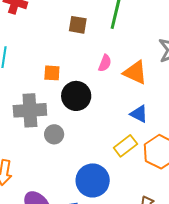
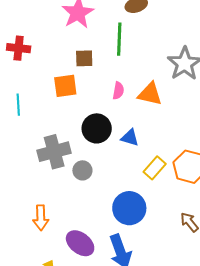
orange square: (52, 73) -> (65, 86), moved, size x1.4
blue triangle: (139, 114) -> (130, 138), moved

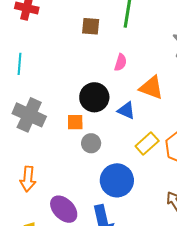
orange square: (65, 86) -> (75, 122), moved, size x0.7
orange triangle: (150, 94) -> (151, 88), moved
gray cross: (54, 152) -> (29, 115), moved, turned 32
gray circle: (82, 170) -> (91, 143), moved

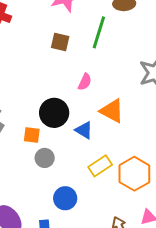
blue circle: (117, 180) -> (65, 198), size x0.7

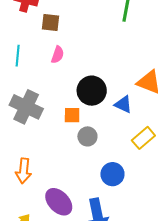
brown square: (60, 42) -> (50, 22), moved
pink semicircle: (85, 82) -> (58, 55), moved

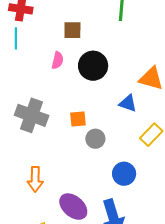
brown square: (50, 22) -> (72, 30), moved
cyan line: (18, 56) -> (16, 38), moved
black circle: (92, 91) -> (93, 66), moved

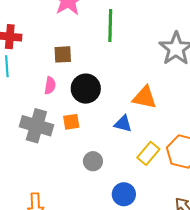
gray cross: (32, 115) -> (36, 126), moved
orange square: (78, 119) -> (71, 122), moved

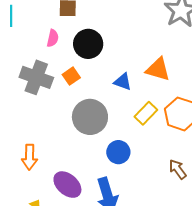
orange triangle: (145, 97) -> (158, 69), moved
orange square: (71, 122) -> (71, 76), turned -30
gray circle: (93, 161) -> (90, 117), size x1.8

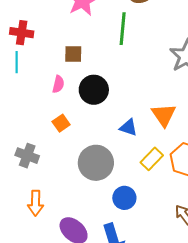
orange triangle: (158, 69) -> (164, 115), turned 40
orange square: (71, 76) -> (61, 123), moved
gray cross: (36, 77) -> (27, 156), moved, size x0.7

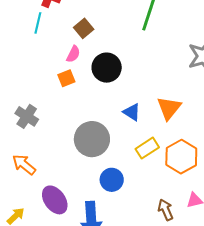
brown square: (73, 54) -> (84, 28), moved, turned 36
orange square: (61, 123) -> (66, 78), moved
orange arrow: (36, 203) -> (24, 165), turned 115

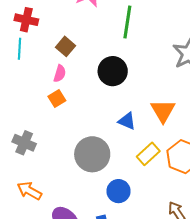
black circle: (107, 68) -> (113, 71), moved

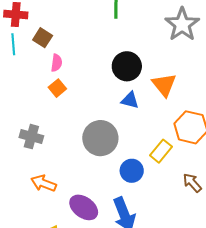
brown square: (65, 46) -> (43, 38), moved
black circle: (113, 71) -> (127, 66), moved
yellow rectangle: (148, 154) -> (161, 151), moved

